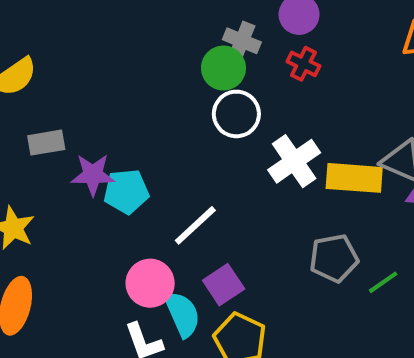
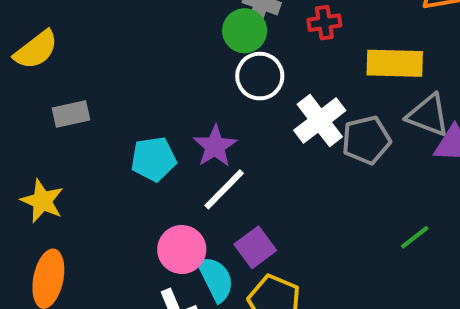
red cross: (303, 64) -> (324, 23), turned -32
purple star: (93, 175) -> (215, 146), moved, turned -30
yellow rectangle: (354, 178) -> (395, 63), moved
gray pentagon: (334, 258) -> (366, 140), moved

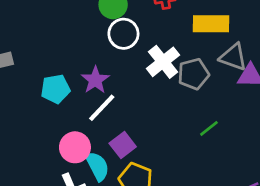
green line: (415, 237) -> (209, 128), moved

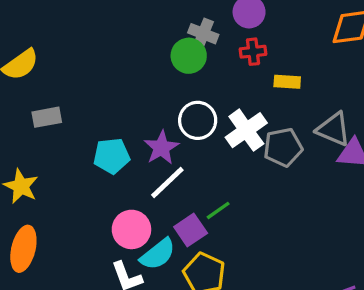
yellow rectangle: (211, 24) -> (287, 82), moved, size x0.6
white circle: (123, 34) -> (198, 120), moved
green line: (209, 128) -> (218, 210), moved
cyan semicircle: (97, 166) -> (158, 254), turned 76

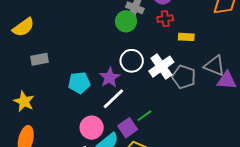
gray pentagon: (283, 147) -> (184, 77), turned 30

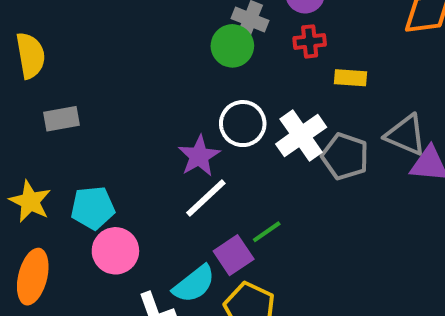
yellow semicircle: (23, 27) -> (30, 55), turned -65
cyan pentagon: (79, 83) -> (93, 208), moved
pink circle: (92, 128) -> (115, 251), moved

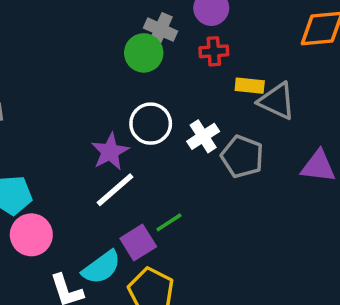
gray triangle: (406, 135) -> (277, 101), moved
white cross: (301, 136) -> (203, 136), size x0.7

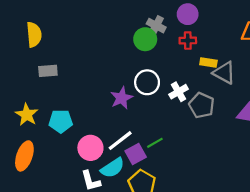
white line: (115, 190) -> (120, 141), moved
pink circle: (31, 235) -> (90, 148), moved

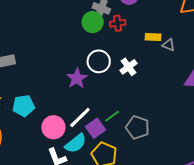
red cross: (188, 41) -> (118, 23), moved
gray triangle: (224, 73) -> (169, 45), size x0.6
gray pentagon: (202, 105) -> (138, 127), moved

